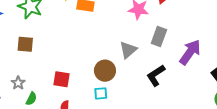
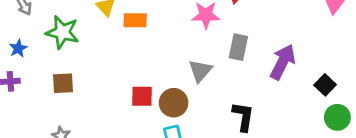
black L-shape: (156, 75) -> (243, 117), moved, turned 140
red square: (61, 79) -> (142, 96), moved

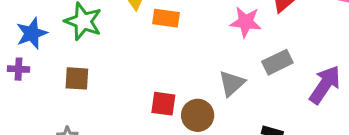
gray rectangle: (238, 47) -> (277, 62), turned 45
blue star: (18, 48) -> (32, 33), size x1.5

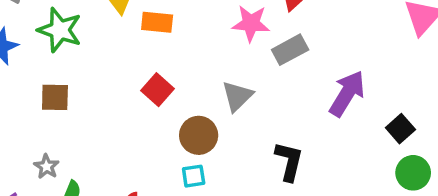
gray rectangle: (277, 62) -> (290, 50), moved
red square: (163, 104) -> (158, 90), moved, turned 36

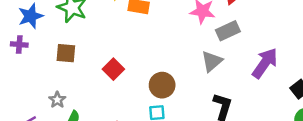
red square: (158, 90) -> (113, 69), moved
gray triangle: (237, 96) -> (212, 61), moved

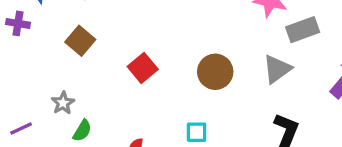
brown square: (66, 53) -> (80, 41), turned 30
brown circle: (162, 85) -> (215, 72), moved

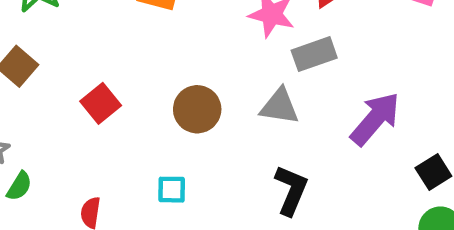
gray triangle: (277, 69) -> (280, 106), turned 44

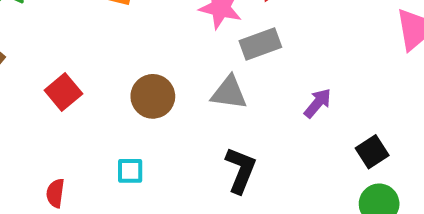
purple arrow: (375, 119) -> (318, 103), size x0.6

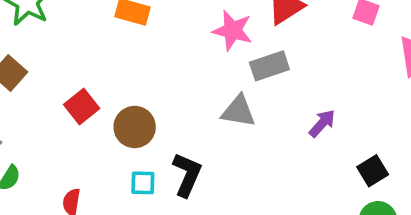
brown circle: (153, 96) -> (135, 127), moved
black L-shape: (241, 170) -> (187, 175), moved

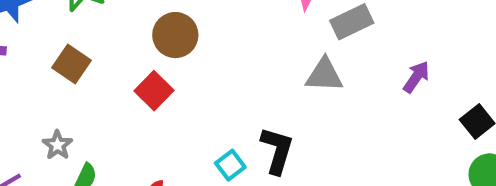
brown circle: (135, 127) -> (175, 35), moved
cyan square: (143, 183) -> (230, 165), turned -32

